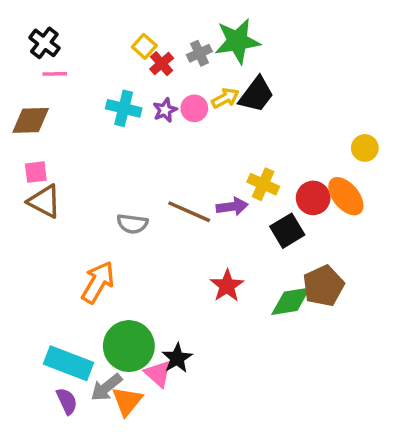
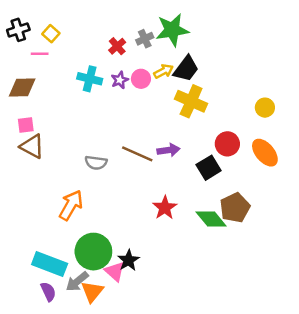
black cross: (44, 43) -> (18, 30), moved, turned 35
yellow square: (144, 46) -> (51, 34), moved
yellow cross: (263, 184) -> (191, 101), moved, size x1.4
orange ellipse: (346, 196) -> (265, 153), moved
green diamond: (291, 301) -> (211, 219), turned 60

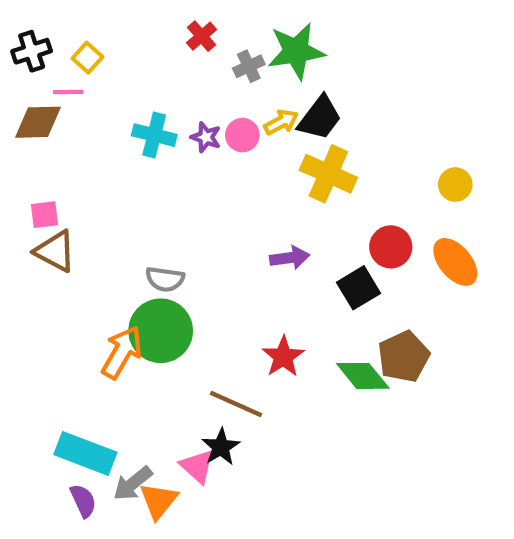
red cross: (117, 46) -> (202, 36), moved
purple star: (120, 80) -> (206, 137), turned -30
brown diamond: (22, 88) -> (38, 122), moved
brown line: (137, 154) -> (236, 404), moved
green circle: (93, 252) -> (161, 331), moved

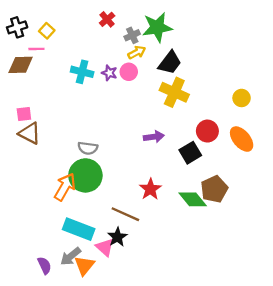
yellow arrow: (281, 122) -> (137, 52), moved
cyan rectangle: (85, 453) -> (79, 229), moved

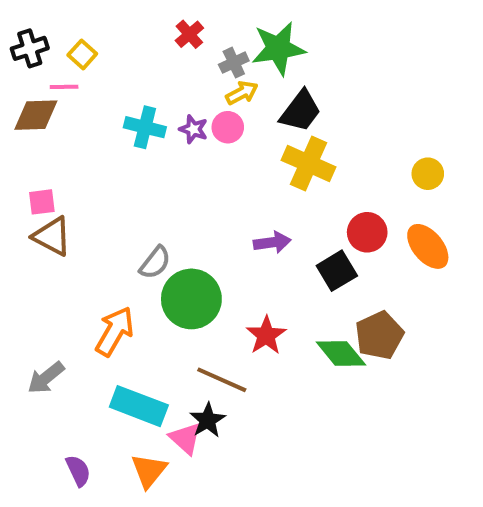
gray semicircle: (88, 148) -> (155, 263), turned -60
green circle: (85, 175) -> (191, 299), moved
gray arrow: (71, 256) -> (46, 378), moved

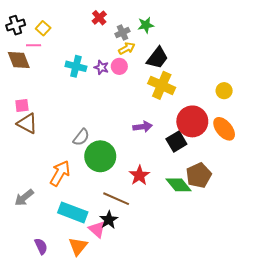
green star: (278, 48) -> (146, 25), size x0.6
brown diamond: (36, 115) -> (19, 60), turned 70
red circle: (367, 232) -> (192, 121), size x1.5

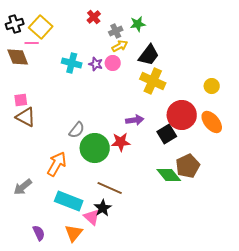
yellow square: (43, 28) -> (41, 27), size x1.6
red star: (139, 175) -> (121, 142), moved, turned 30

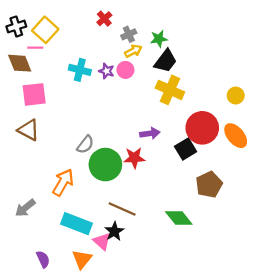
green star: (138, 24) -> (159, 39), moved
pink square: (21, 100) -> (34, 94), moved, size x1.6
green diamond: (169, 175) -> (179, 218), moved

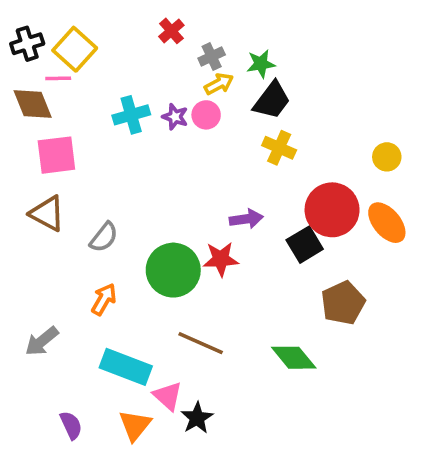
cyan cross: (80, 70) -> (131, 115), turned -30
yellow cross: (170, 90) -> (279, 148), size x0.7
gray semicircle: (85, 145) -> (104, 237), moved
orange arrow: (63, 182) -> (104, 299), size x0.7
black star: (114, 231) -> (197, 418), moved

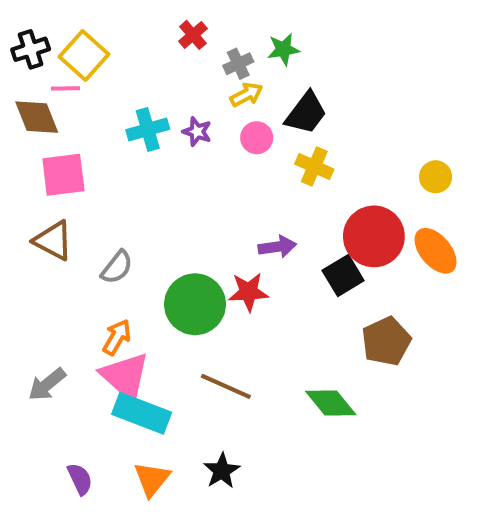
green star: (261, 64) -> (283, 49), moved
pink circle: (206, 115) -> (257, 138), moved
pink triangle: (168, 396) -> (125, 376), moved, size x1.5

